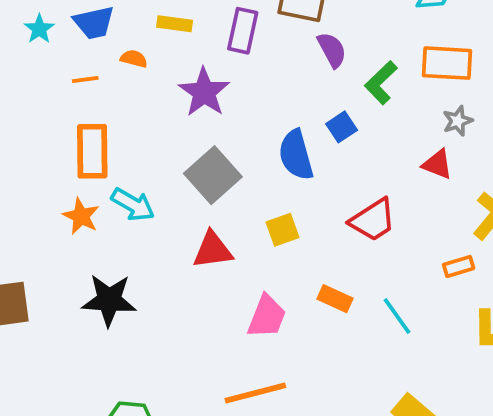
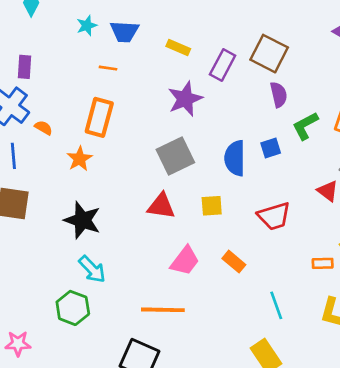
orange semicircle: (134, 59) -> (43, 128), moved
cyan arrow: (133, 205) -> (92, 269), moved
cyan line: (397, 316) -> (276, 305), moved

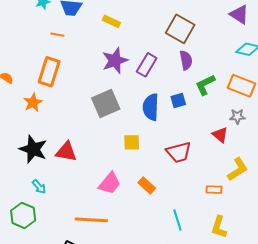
purple rectangle: (223, 65) -> (147, 65), moved
red triangle: (161, 206) -> (66, 152), moved
cyan arrow: (92, 269) -> (39, 187), size x0.7

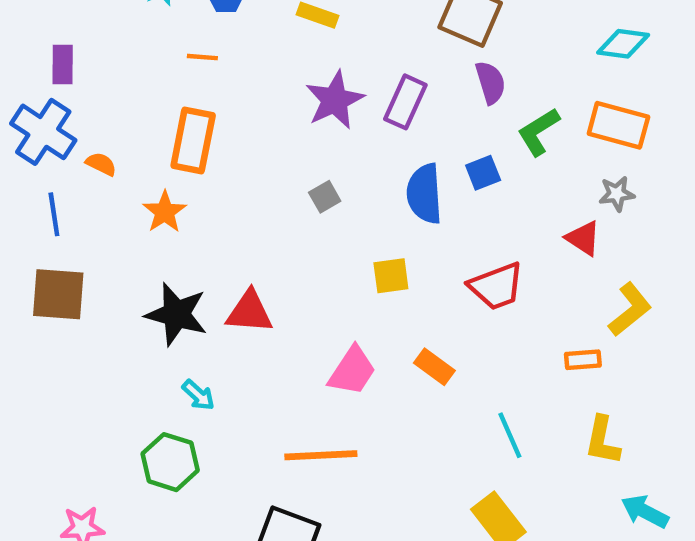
gray square: (106, 104) -> (325, 197), size x0.5

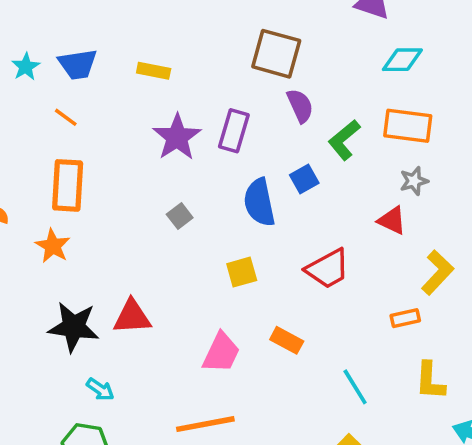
orange line: (202, 57) -> (66, 117), turned 40

